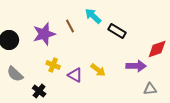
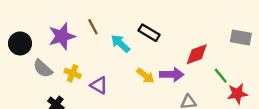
cyan arrow: (93, 16) -> (120, 43), moved
yellow arrow: (98, 70) -> (145, 76), moved
gray semicircle: (15, 74) -> (43, 69), moved

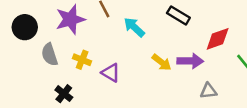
black rectangle: (149, 33) -> (178, 15), moved
gray semicircle: (43, 69) -> (50, 55), turned 30

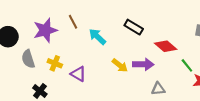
red diamond: (218, 39) -> (166, 46), turned 60

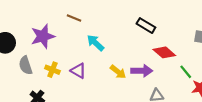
brown line: (73, 22) -> (74, 18), moved, turned -40
black rectangle: (134, 27) -> (146, 26), moved
purple triangle: (78, 74) -> (78, 71), moved

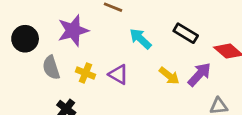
black rectangle: (146, 26) -> (186, 33), moved
purple arrow: (142, 71) -> (199, 74), turned -48

